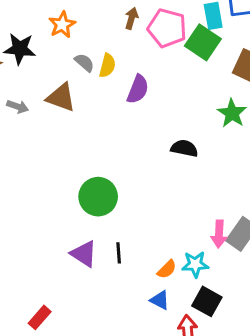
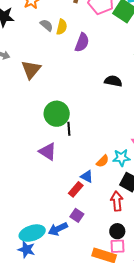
brown triangle: (61, 98) -> (31, 70), moved, turned 50
black line: (119, 253) -> (69, 129), moved
blue triangle: (160, 300) -> (87, 176), moved
red rectangle: (40, 317) -> (76, 189), moved

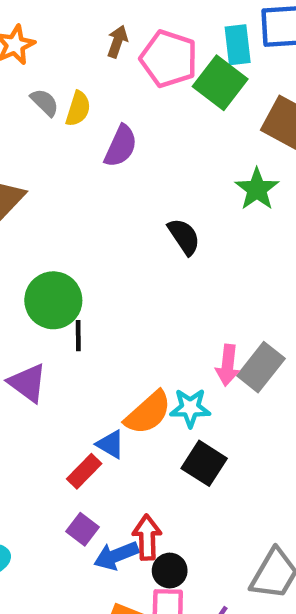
black semicircle: (113, 81) -> (184, 237), turned 42
orange semicircle: (103, 161) -> (148, 413), size x1.6
red arrow: (117, 201) -> (147, 537), moved
blue arrow: (58, 229) -> (116, 556), moved

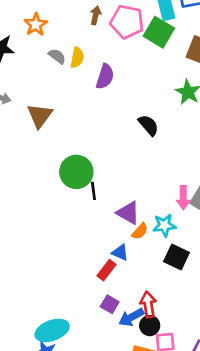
purple triangle: (28, 383) -> (128, 213), moved
orange semicircle: (148, 413) -> (140, 231), size x0.6
black circle: (170, 571) -> (150, 326), moved

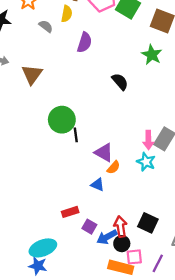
yellow semicircle: (77, 58) -> (67, 14), moved
cyan star: (164, 225) -> (146, 162), moved, turned 30
black square: (176, 257) -> (148, 223), moved
red rectangle: (107, 270) -> (70, 212), moved, turned 35

